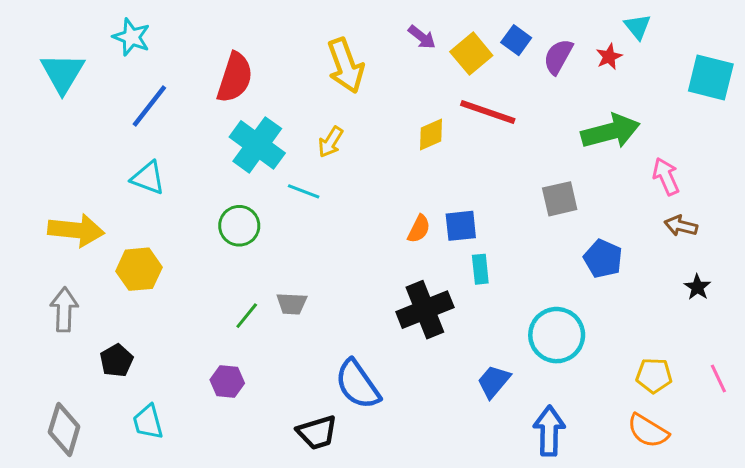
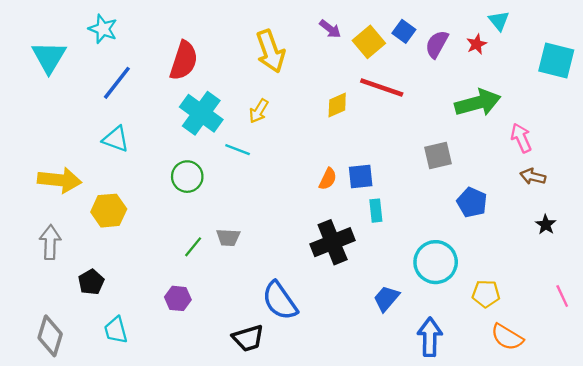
yellow pentagon: (654, 375) -> (486, 294), moved

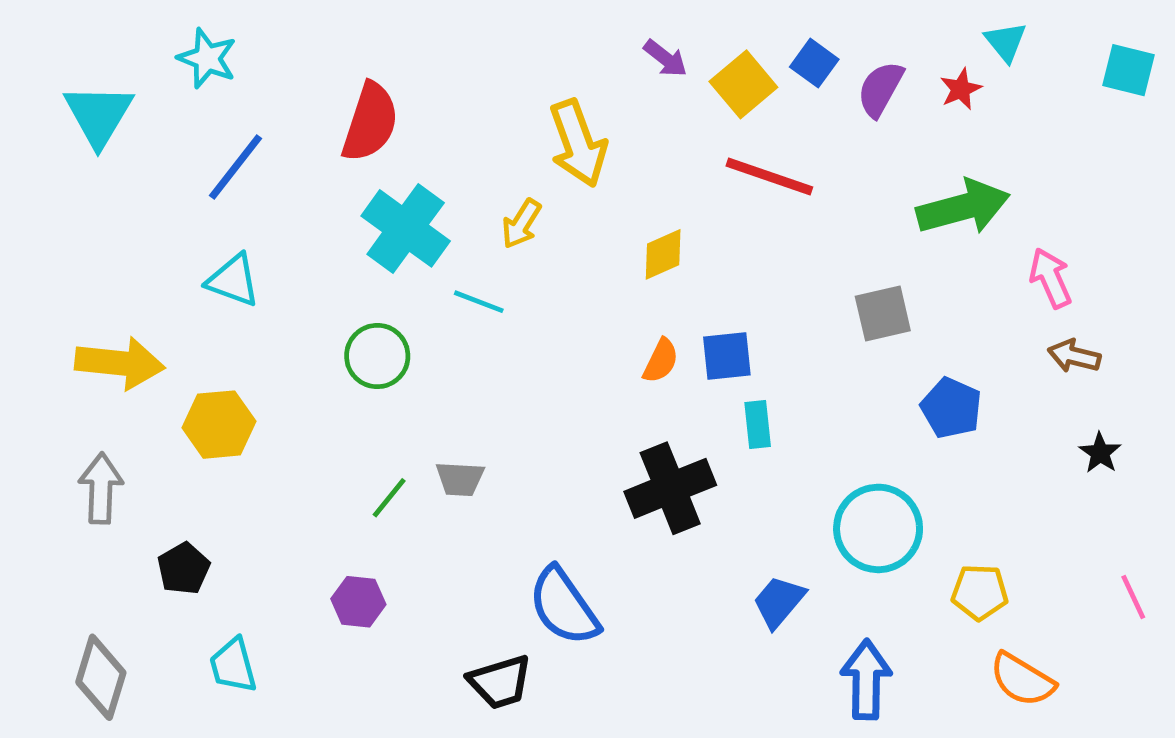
yellow arrow: (270, 51) -> (578, 143), moved
cyan square: (556, 61) -> (1128, 70), moved, size x0.7
yellow diamond: (337, 105) -> (663, 254), moved

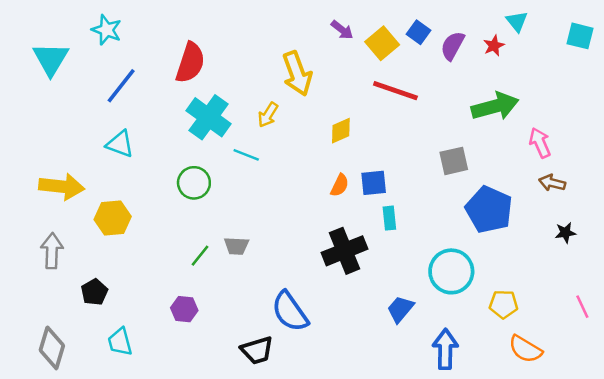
blue pentagon: (951, 408) -> (489, 210), size x1.5
black star: (1100, 453) -> (565, 233), turned 30

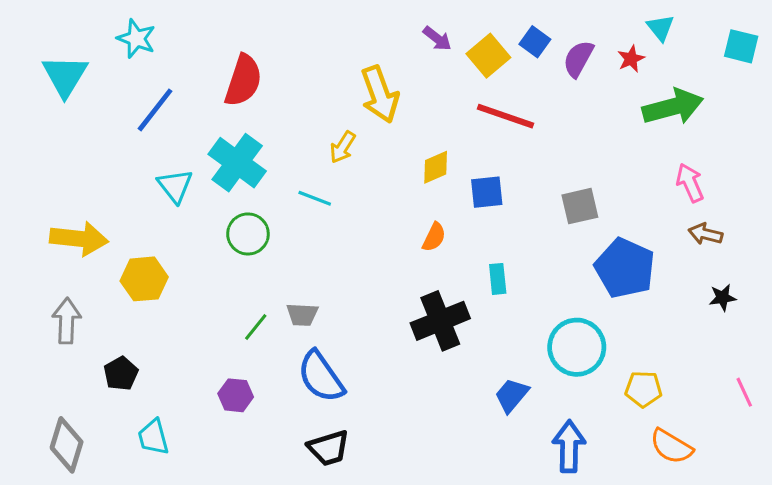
green arrow: (495, 106) -> (673, 107), moved
cyan cross: (209, 117) -> (237, 163), moved
cyan triangle: (120, 144) -> (175, 186), moved, turned 32
blue square: (374, 183) -> (487, 192), moved
blue semicircle: (290, 312) -> (321, 377), moved

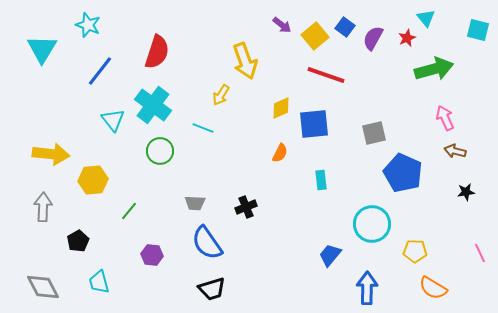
blue square: (487, 192) -> (314, 124), size x1.4
black cross: (440, 321) -> (246, 207), moved, size x0.6
green line: (256, 327) -> (129, 211), moved
gray diamond: (67, 445) -> (43, 287), turned -44

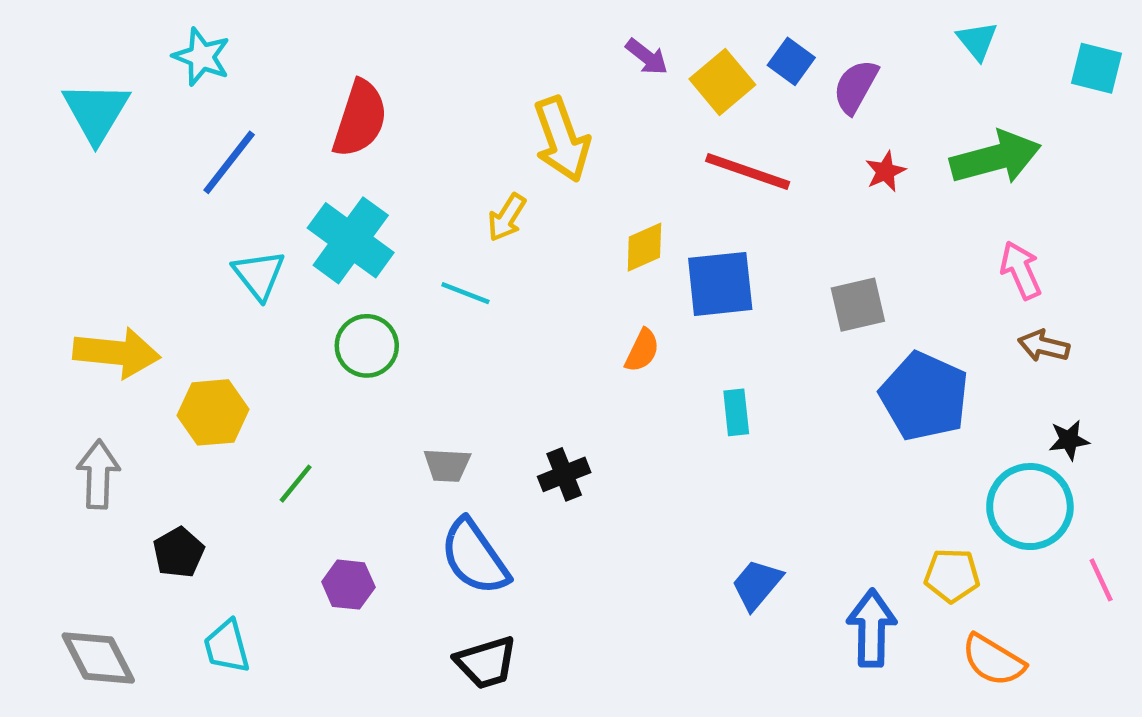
red star: (407, 38) -> (885, 171), moved
cyan circle: (372, 224) -> (1030, 507), moved
blue arrow: (367, 288) -> (872, 628), moved

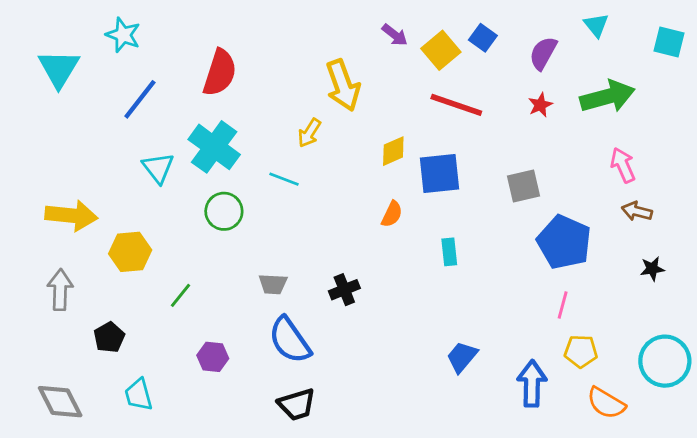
purple semicircle: (856, 87) -> (543, 53), moved
cyan circle: (1030, 507) -> (665, 361), moved
pink line: (1101, 580) -> (563, 305), moved, turned 40

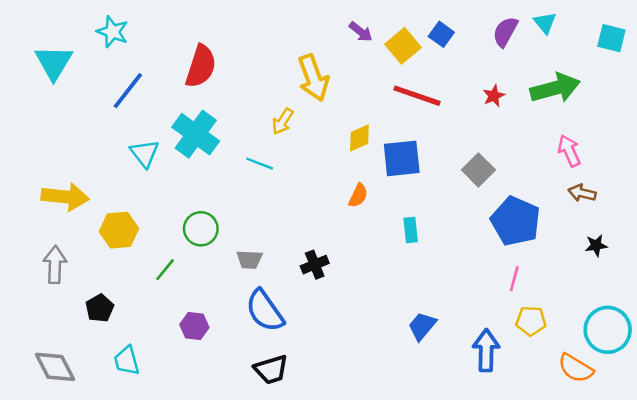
purple semicircle: (543, 53) -> (505, 32), moved
gray square: (523, 186) -> (478, 170), turned -32
green circle: (224, 211) -> (201, 229), moved
orange semicircle: (606, 403) -> (576, 368), moved

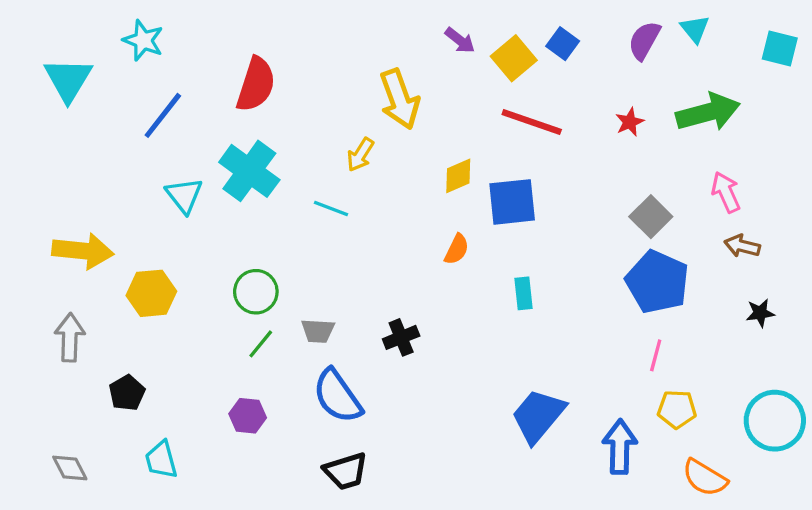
gray square: (478, 170) -> (651, 217), moved
green line: (165, 270) -> (261, 344), moved
blue trapezoid: (422, 326) -> (538, 416), size x1.5
gray diamond: (55, 367) -> (70, 468), size x0.7
orange semicircle: (576, 368) -> (705, 478), moved

